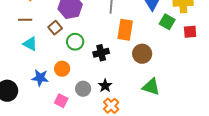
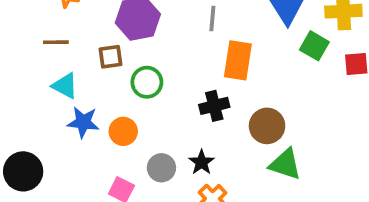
brown square: (55, 28) -> (110, 57), turned 32
black cross: (101, 53) -> (214, 106), moved
brown circle: (142, 54) -> (267, 126), moved
blue star: (40, 78) -> (83, 122), moved

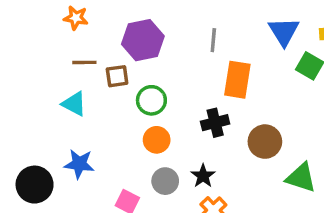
brown line: (56, 42) -> (84, 62), moved
blue star: (83, 122) -> (79, 164), moved
orange circle: (123, 131) -> (157, 140), moved
green triangle: (285, 164) -> (301, 178), moved

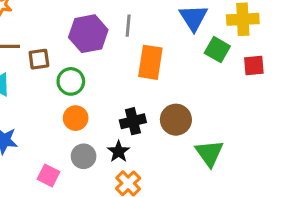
purple hexagon: (143, 40) -> (88, 34), moved
black cross: (215, 123) -> (133, 121), moved
green triangle: (301, 178) -> (209, 153), turned 36

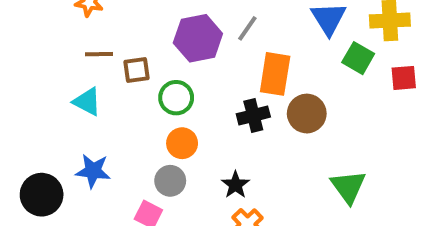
gray line: (128, 26) -> (247, 28), turned 30
brown circle: (176, 120) -> (307, 114), moved
black cross: (133, 121) -> (253, 115), moved
gray circle: (84, 156) -> (170, 181), moved

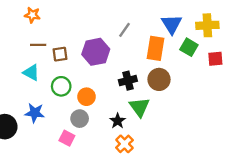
purple hexagon: (198, 38) -> (96, 52), moved
orange rectangle: (275, 74) -> (156, 48), moved
green circle: (176, 98) -> (61, 86), moved
green triangle: (348, 187) -> (139, 107), moved

